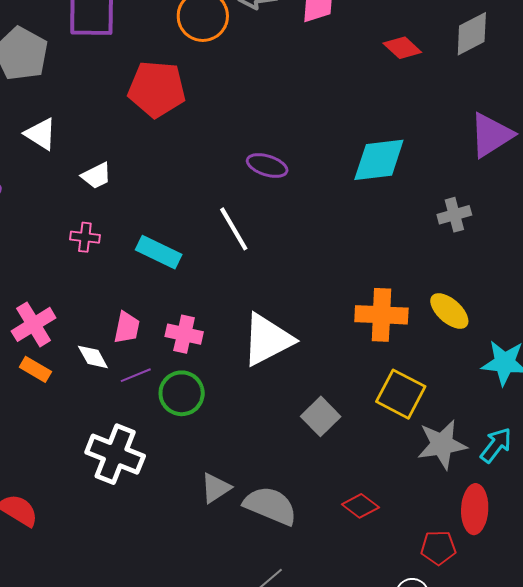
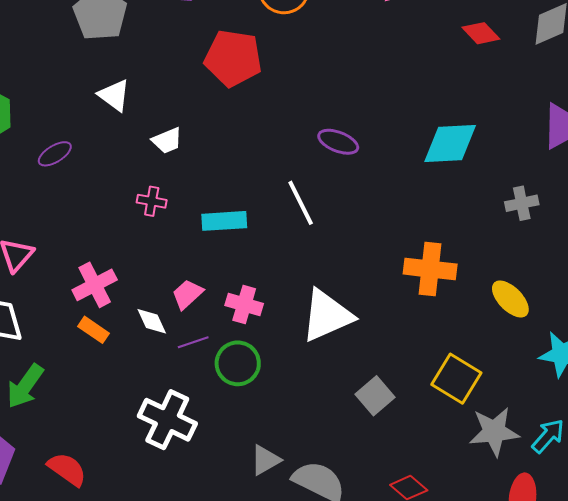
cyan rectangle: (159, 252) -> (224, 221), turned -33
orange cross: (381, 315) -> (430, 269), moved
pink trapezoid: (127, 328) -> (187, 294), turned -148

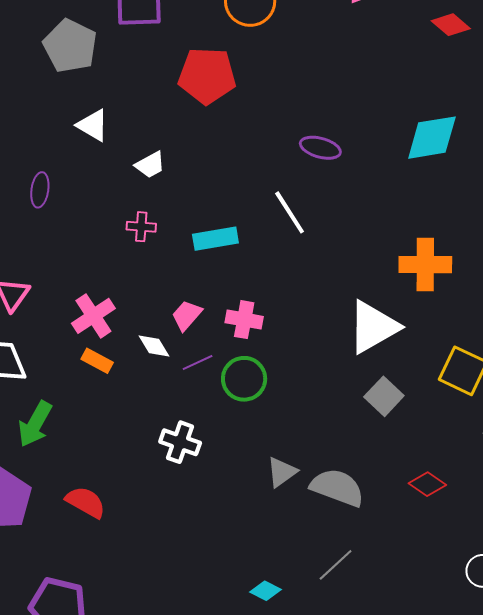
purple ellipse: (55, 154) -> (40, 190), turned -44
white triangle: (327, 316) -> (373, 327), moved
white cross: (167, 420) -> (180, 442), size x0.7

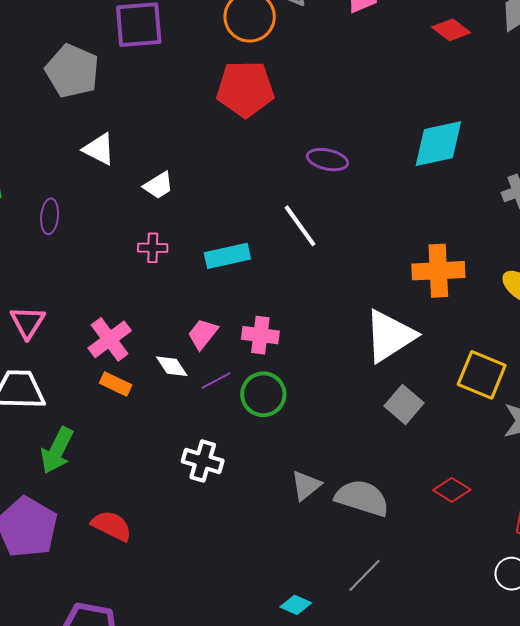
red pentagon: (207, 76) -> (245, 89), moved

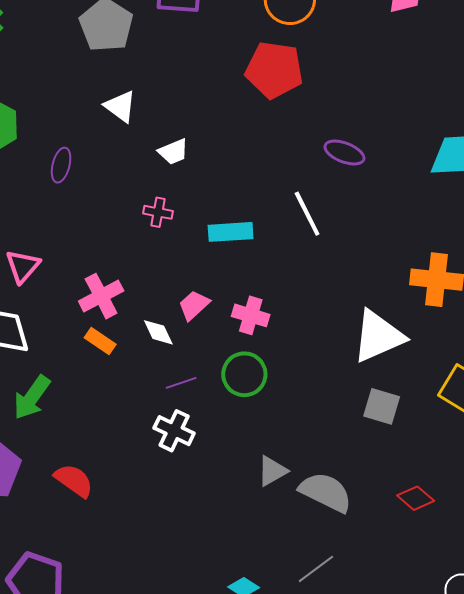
purple line: (216, 380) -> (181, 383), moved
gray square: (404, 405) -> (382, 406), turned -33

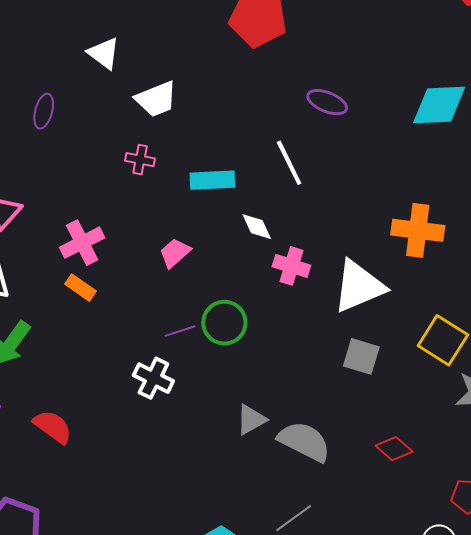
white trapezoid: (173, 152) -> (156, 99), size x1.4
pink cross: (251, 315) -> (291, 266), moved
white diamond: (158, 332) -> (257, 227), moved
purple line: (181, 383) -> (180, 331), moved

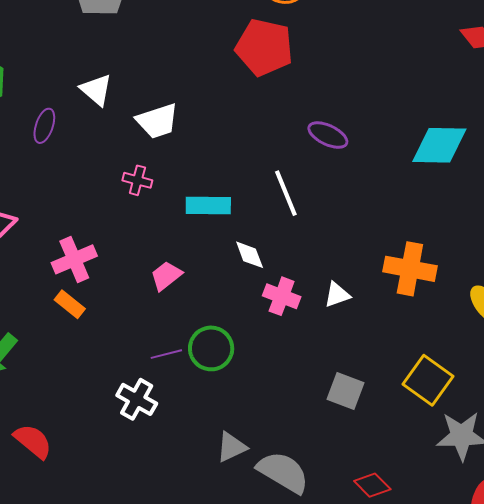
white triangle: (104, 53) -> (96, 90), moved
white triangle: (359, 286) -> (337, 295), moved, size x0.5

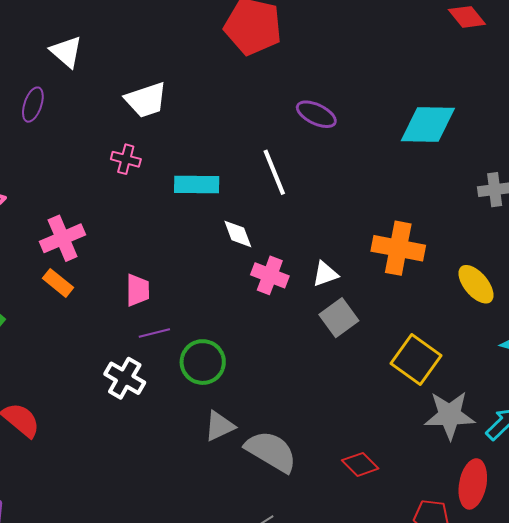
white triangle: (96, 90) -> (66, 52), moved
pink trapezoid: (166, 276) -> (138, 290), moved, turned 128
green circle: (211, 348) -> (203, 362), moved
gray square: (346, 391) -> (339, 318), moved, turned 33

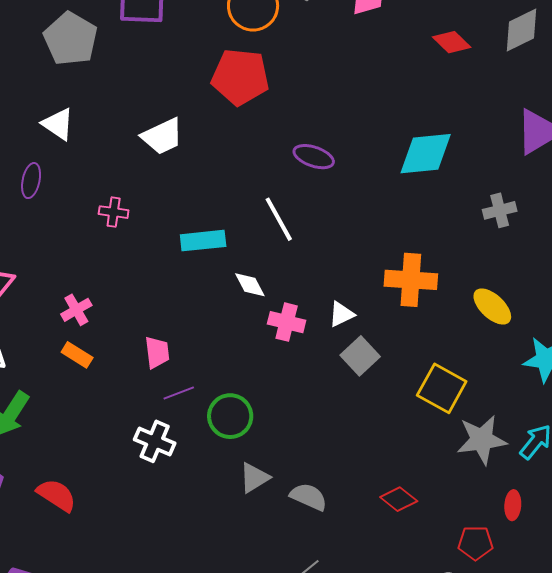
white trapezoid: (146, 100) -> (162, 136), moved
pink cross: (126, 159) -> (114, 212), moved
pink cross: (63, 238) -> (76, 310), size x0.7
gray semicircle: (271, 451) -> (309, 497), size x0.7
red ellipse: (473, 484) -> (513, 505), size x0.6

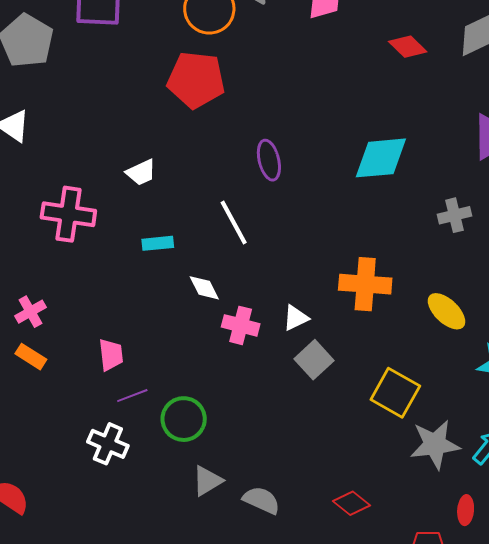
white trapezoid: (162, 136) -> (141, 172), moved, size x0.7
purple ellipse: (314, 157) -> (269, 160), turned 57
pink cross: (114, 212) -> (68, 214), size x1.8
cyan rectangle: (203, 241) -> (158, 243), size x0.7

